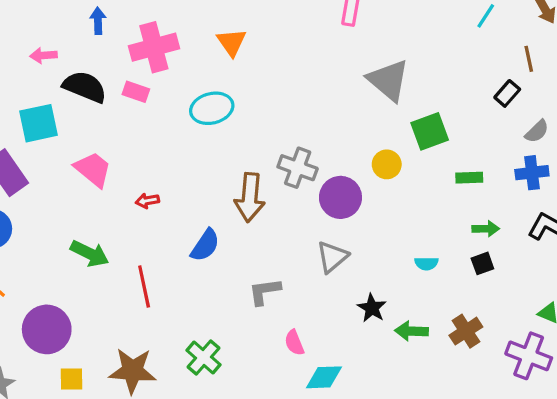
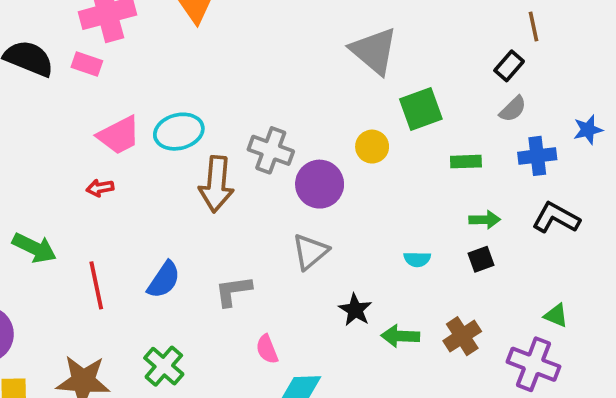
cyan ellipse: (212, 108) -> (179, 132), moved
gray semicircle: (537, 131) -> (513, 109), moved
pink trapezoid: (93, 169) -> (119, 135), moved, turned 114
blue semicircle: (205, 245) -> (164, 280), moved

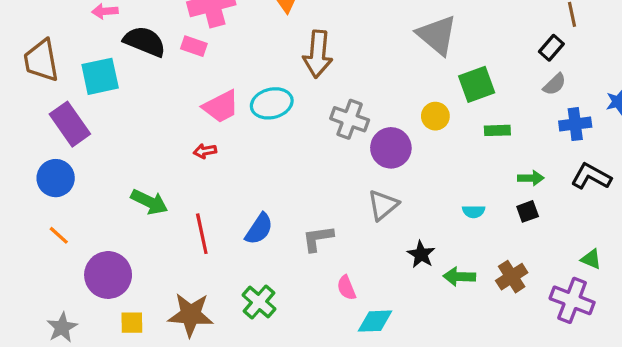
green rectangle: (466, 162) -> (497, 130), moved
brown arrow: (216, 184) -> (318, 54), moved

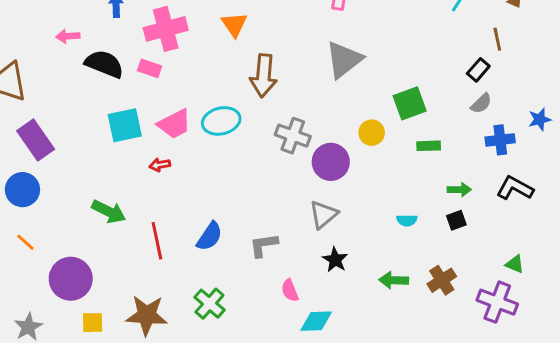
gray triangle: (437, 35) -> (344, 60), moved, turned 42
cyan square: (100, 76) -> (125, 125), moved
black star: (421, 254) -> (335, 260), moved

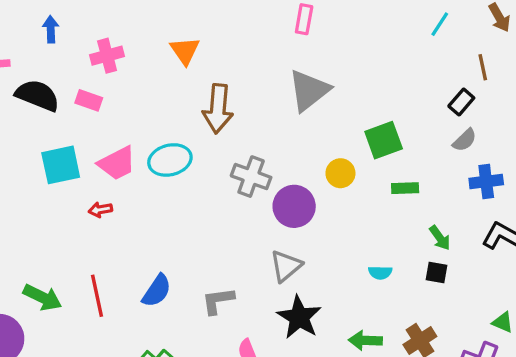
pink cross: (166, 29) -> (107, 56), size x0.7
green arrow: (459, 190) -> (440, 238), turned 55
green arrow: (109, 212) -> (42, 297), moved
black square: (456, 220) -> (437, 273), turned 30
black star: (335, 260) -> (299, 317), size x1.5

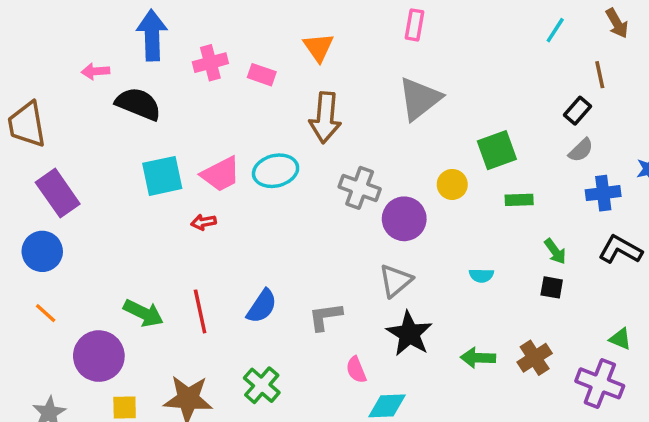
blue arrow: (51, 29) -> (152, 35), size x1.8
orange triangle: (185, 51) -> (318, 47), moved
pink rectangle: (89, 100) -> (262, 75), moved
cyan semicircle: (380, 273) -> (481, 275), moved

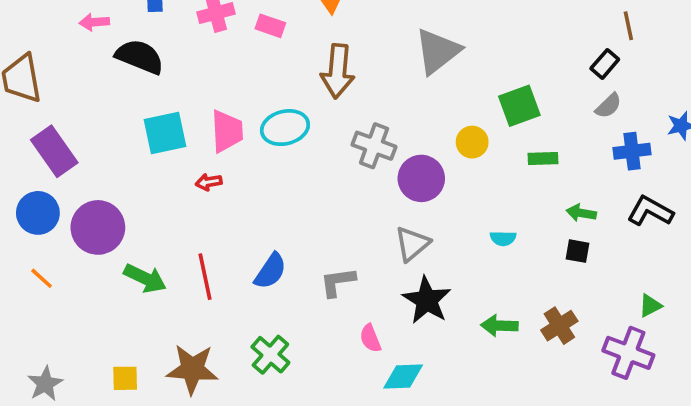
pink trapezoid: (221, 174) -> (227, 131), turned -66
green arrow: (555, 251) -> (581, 213), turned 136
green triangle: (620, 339) -> (650, 306), turned -50
purple circle: (99, 356) -> (98, 227), moved

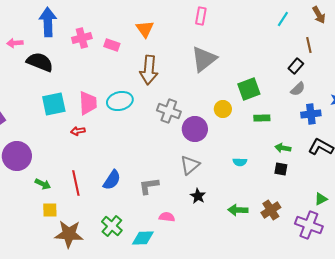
green arrow: (145, 278) -> (43, 184), size x0.7
black star: (427, 300) -> (198, 196), size x0.6
pink semicircle: (370, 338) -> (167, 217), turned 119
cyan diamond: (403, 376) -> (143, 238), moved
yellow square: (125, 378) -> (50, 210), moved

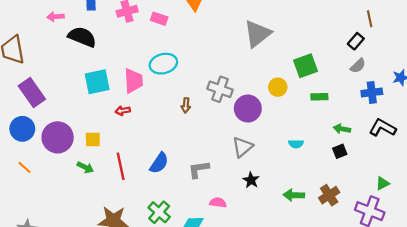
brown arrow: (149, 70) -> (186, 105), moved, size x0.5
cyan ellipse: (120, 101) -> (163, 64), moved
black square: (281, 169) -> (340, 151), turned -32
yellow square: (50, 210) -> (93, 140), moved

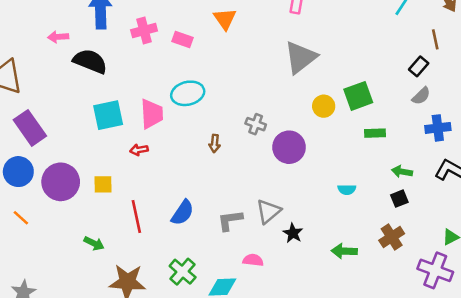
yellow circle: (278, 87) -> (324, 106), moved
gray cross: (220, 89) -> (256, 124), size x0.7
gray triangle: (242, 147) -> (268, 211), moved
green arrow: (85, 167) -> (94, 243), moved
brown cross: (329, 195) -> (392, 237), moved

